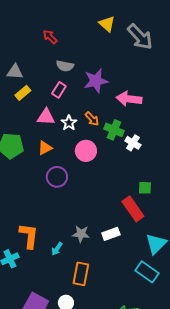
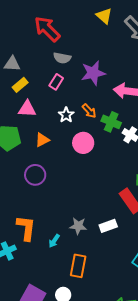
red arrow: (50, 37) -> (47, 29), size x1.8
pink triangle: (46, 117) -> (27, 109), moved
purple circle: (57, 177) -> (35, 175), moved

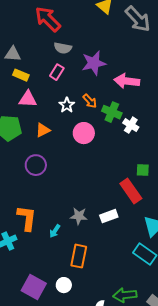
yellow rectangle: (20, 85) -> (21, 75), turned 63

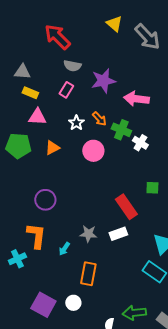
purple circle: (36, 165) -> (45, 200), moved
red rectangle: (131, 191) -> (126, 207), moved

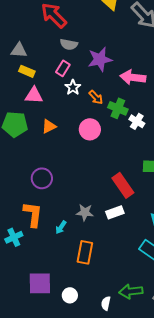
white star: (76, 123) -> (73, 87), moved
white circle: (73, 303) -> (70, 295), moved
purple square: (43, 305) -> (40, 283), turned -30

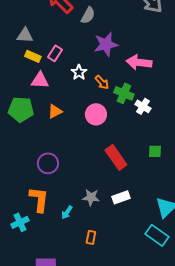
gray semicircle: (69, 44) -> (88, 15), moved, turned -72
pink rectangle: (63, 68) -> (55, 53), moved
red rectangle: (123, 185) -> (116, 157), moved
orange rectangle: (85, 252) -> (91, 237), size x0.6

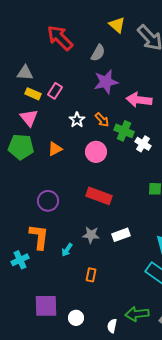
gray semicircle: (88, 15) -> (98, 53), moved
white star: (79, 72) -> (77, 120), moved
pink triangle: (40, 80) -> (29, 118), moved, turned 48
red rectangle: (116, 157) -> (99, 196), moved, turned -35

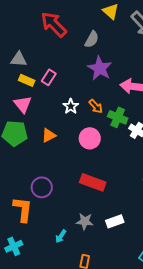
purple star: (106, 82) -> (100, 68), turned -30
orange L-shape: (39, 237) -> (23, 209), moved

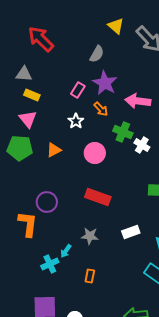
red arrow: (54, 24) -> (41, 39), moved
pink rectangle: (49, 77) -> (78, 90), moved
orange arrow: (96, 106) -> (101, 109), moved
white rectangle: (115, 221) -> (131, 232), moved
cyan cross: (14, 246) -> (50, 264), moved

